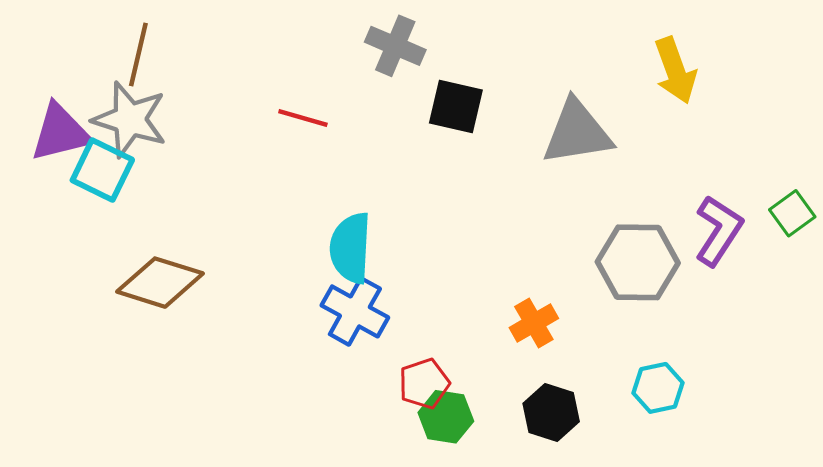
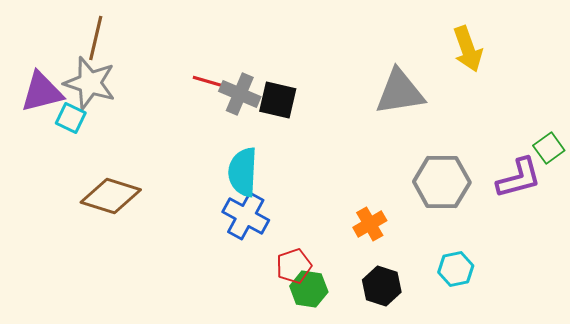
gray cross: (395, 46) -> (240, 94), moved
black square: (456, 106) -> (278, 100), moved
cyan square: (102, 170) -> (71, 118), size x0.7
purple L-shape: (719, 231) -> (519, 178), moved, turned 42

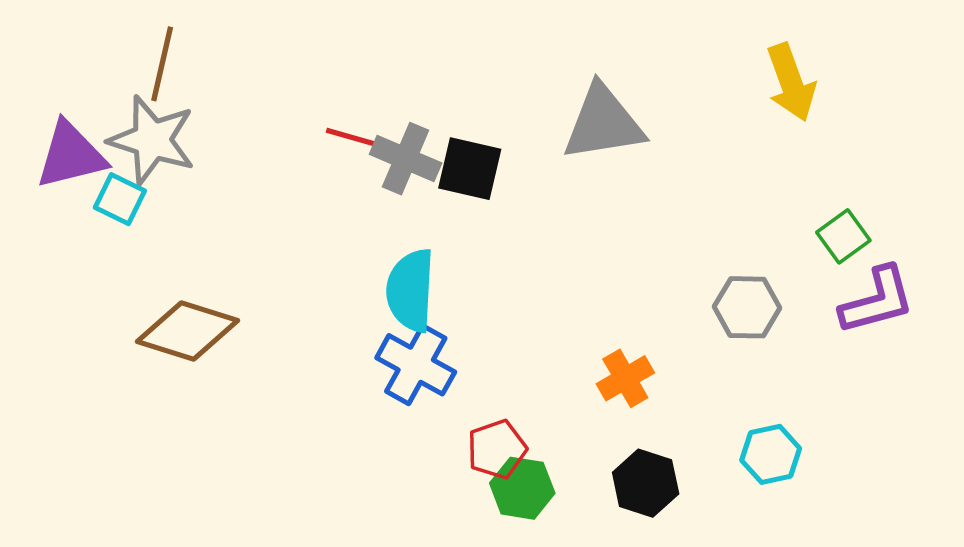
gray triangle: (400, 92) -> (603, 123), moved
green square: (549, 148) -> (843, 236), moved
gray hexagon: (442, 182) -> (747, 307), size x0.7

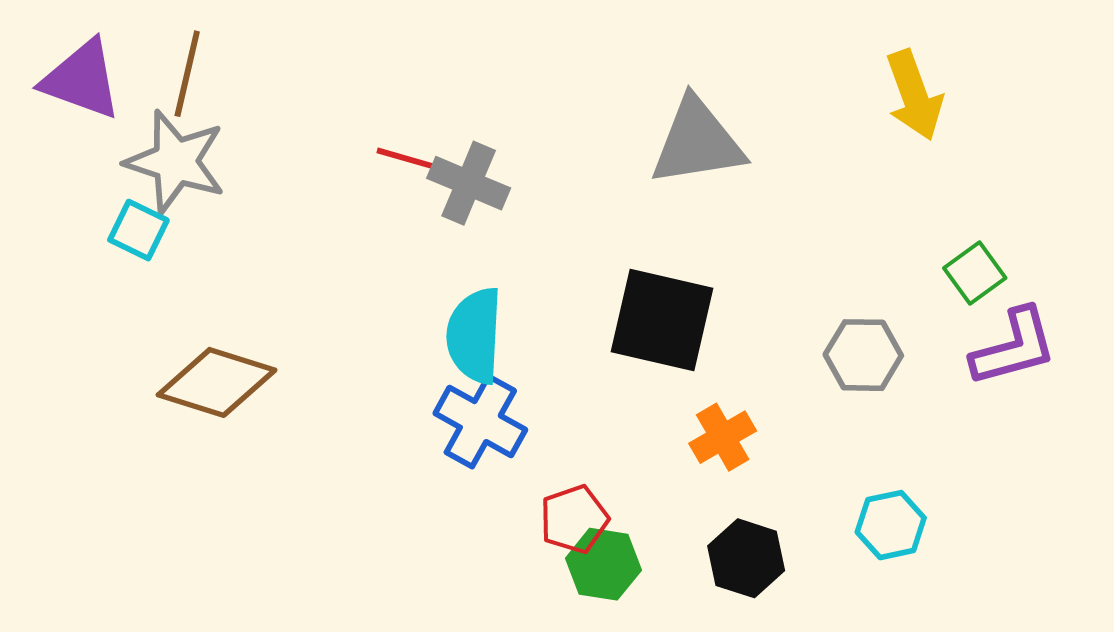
purple triangle: (71, 155) -> (82, 80), moved, turned 34
black square: (470, 169) -> (662, 320), moved, size x1.4

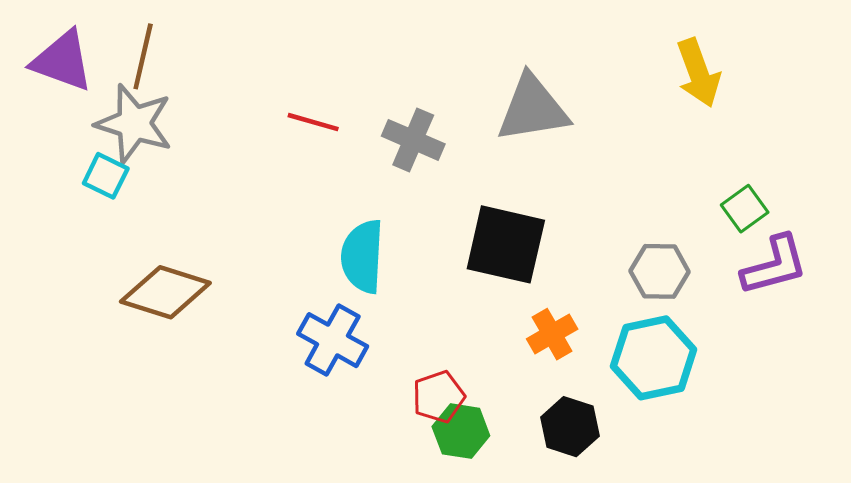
gray cross: (469, 183) -> (413, 140), moved
blue cross: (480, 422) -> (333, 340), moved
cyan hexagon: (891, 525) -> (654, 358), moved, size x1.6

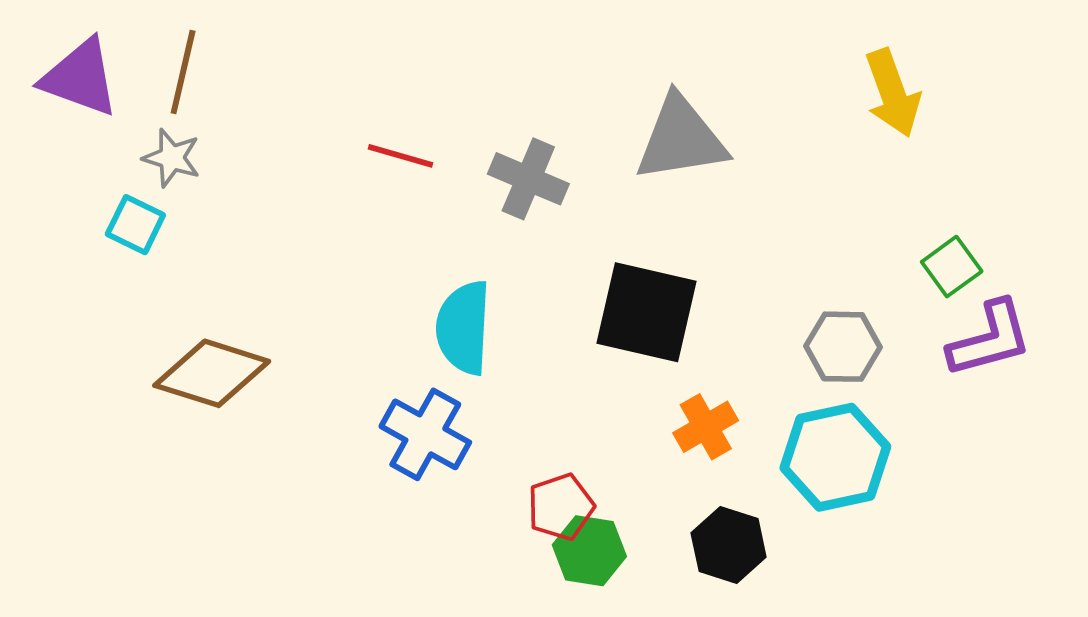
gray star: (134, 124) -> (172, 158), size x0.6

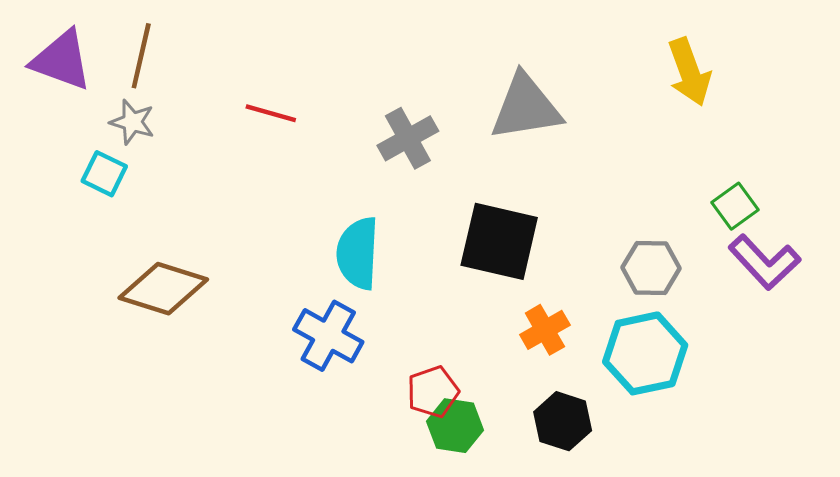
red line: (401, 156) -> (271, 113), moved
gray cross: (528, 179) -> (408, 138), turned 38
purple L-shape: (990, 339) -> (764, 262), turned 62

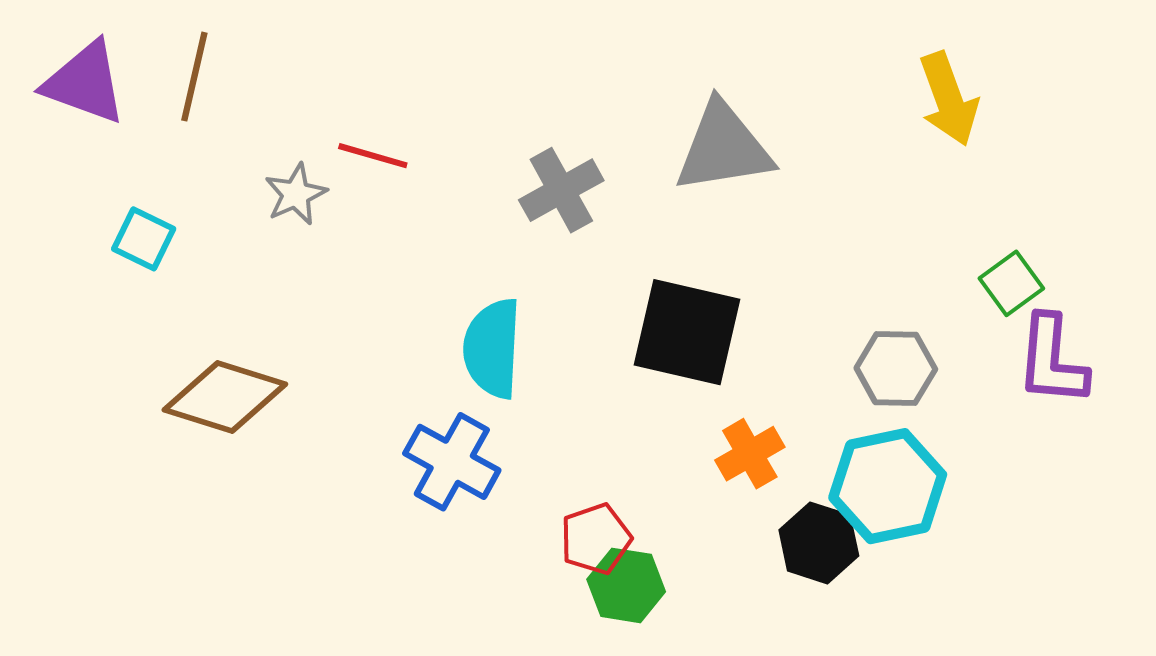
gray star: (132, 122) -> (296, 194), moved, turned 30
purple L-shape: (764, 262) -> (1052, 360), turned 48
black hexagon: (563, 421) -> (819, 543), moved

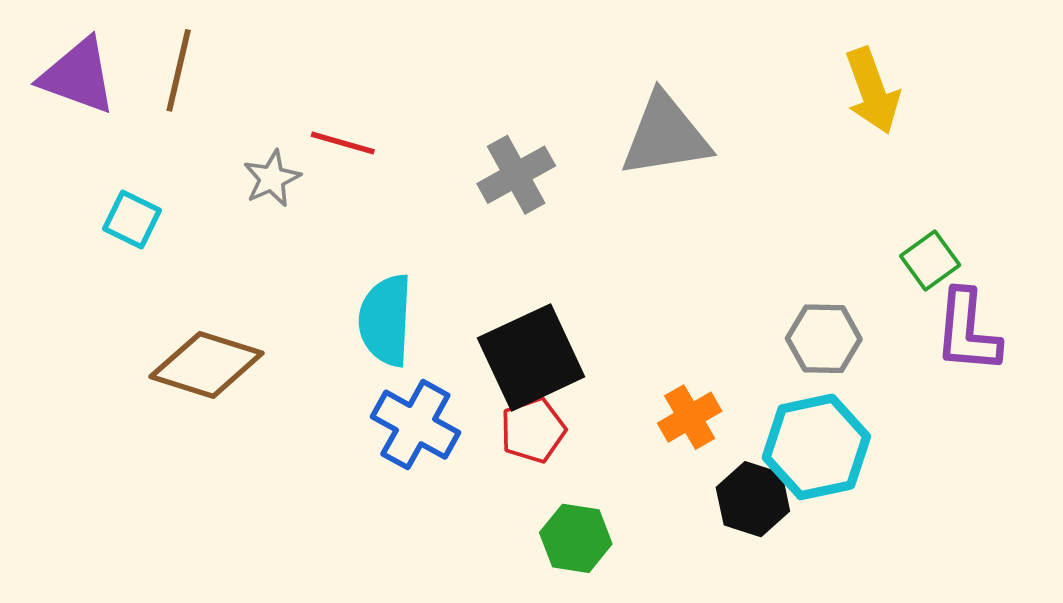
black square: (687, 332) -> (531, 357), moved, turned -38
cyan semicircle: (492, 348) -> (386, 320), moved
red pentagon: (596, 539) -> (533, 430), moved

